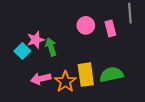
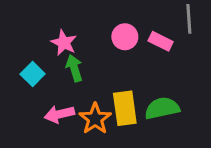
pink rectangle: (110, 28) -> (161, 41), turned -49
pink star: (36, 40) -> (64, 43), moved, turned -30

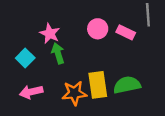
pink arrow: (59, 114) -> (31, 92), moved
orange star: (95, 119) -> (74, 93), turned 30

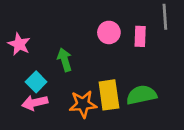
pink rectangle: (126, 32) -> (140, 36), turned 66
pink star: (50, 33) -> (19, 44), moved
cyan square: (25, 58) -> (36, 82), moved

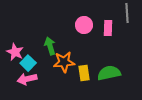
pink star: (19, 44) -> (15, 52), moved
yellow rectangle: (109, 95) -> (84, 73), size x0.7
orange star: (83, 104) -> (64, 62), moved

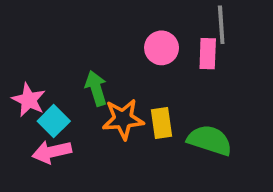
gray line: (127, 13) -> (221, 25), moved
yellow rectangle: (84, 73) -> (162, 123), moved
green semicircle: (109, 73) -> (210, 140), turned 30

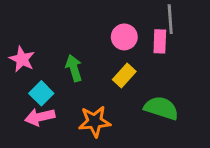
pink star: (29, 100) -> (22, 59), moved
orange star: (123, 119) -> (95, 121), moved
yellow rectangle: (162, 123) -> (124, 75), moved, turned 50

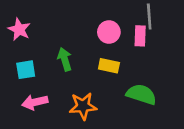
pink star: (22, 59) -> (19, 29), moved
yellow rectangle: (124, 75) -> (109, 66), turned 60
cyan square: (41, 93) -> (26, 70), moved, turned 36

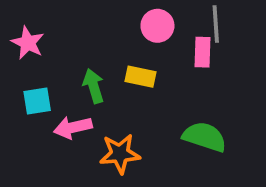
pink circle: (109, 32) -> (157, 26), moved
yellow rectangle: (109, 66) -> (141, 77), moved
pink arrow: (35, 102) -> (73, 127), moved

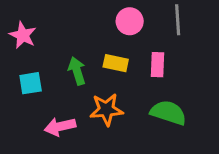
pink rectangle: (203, 52) -> (157, 65), moved
pink arrow: (73, 127) -> (60, 127), moved
orange star: (120, 154) -> (106, 110), moved

